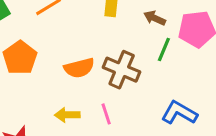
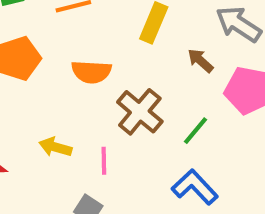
green line: (164, 50) -> (196, 131), moved
orange semicircle: (79, 68) -> (91, 72), moved

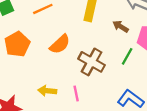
orange semicircle: (91, 72) -> (60, 44), turned -35
green line: (196, 131) -> (127, 56), moved

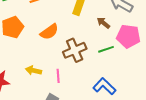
green line: (127, 56) -> (106, 49), turned 35
brown cross: (92, 62) -> (75, 50), turned 30

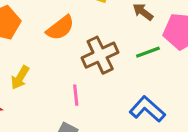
yellow arrow: (33, 70) -> (20, 78), moved, turned -70

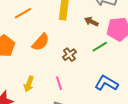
brown cross: (100, 55) -> (69, 55), size x0.6
yellow arrow: (20, 78) -> (29, 84), moved

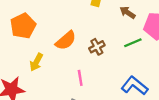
orange semicircle: (41, 42) -> (66, 41), moved
yellow arrow: (29, 84) -> (36, 62), moved

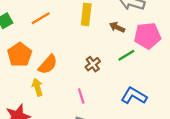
orange semicircle: (66, 41) -> (48, 64), moved
yellow arrow: (36, 62) -> (37, 87), turned 144

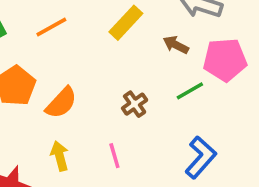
yellow rectangle: (86, 14) -> (126, 23), turned 35
yellow arrow: (37, 87) -> (60, 156), moved
blue L-shape: (134, 96) -> (201, 157), turned 100

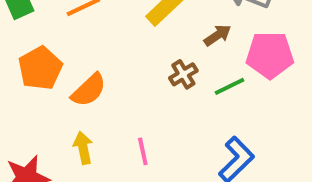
brown arrow: (176, 45) -> (218, 35), turned 115
brown cross: (135, 104) -> (183, 74), moved

